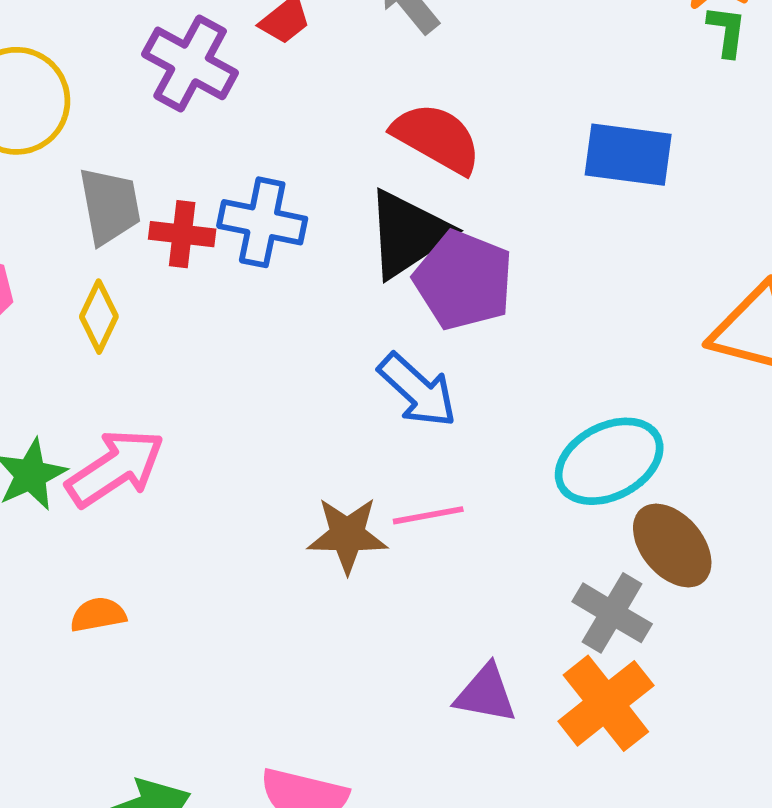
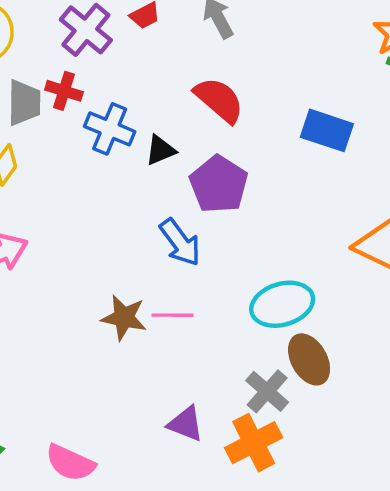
red cross: (182, 234) -> (64, 91), moved
black triangle: (408, 234) -> (161, 150), moved, size x0.6

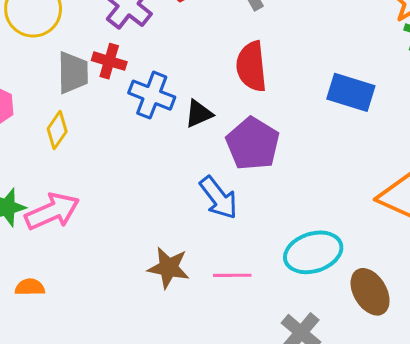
red semicircle: (219, 100) -> (251, 66), turned -135
pink line: (172, 315) -> (232, 275), moved
brown ellipse: (309, 359) -> (370, 292), moved

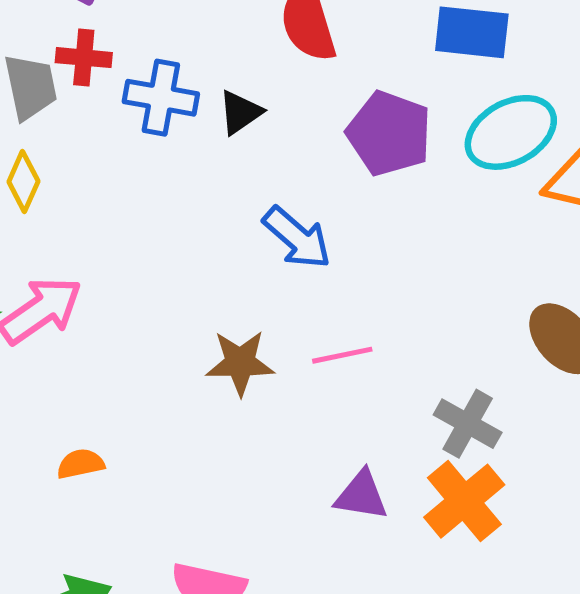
purple pentagon: (253, 144) -> (389, 133), moved
cyan ellipse: (313, 252) -> (511, 132), moved
orange semicircle: (30, 287) -> (81, 464), moved

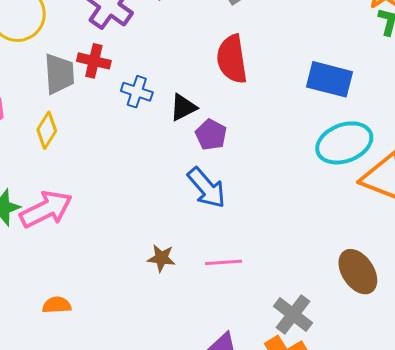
blue cross: (161, 98) -> (137, 92), size x0.7
purple pentagon: (389, 133) -> (211, 135), moved, size x0.6
brown star: (240, 363) -> (161, 258), size x0.7

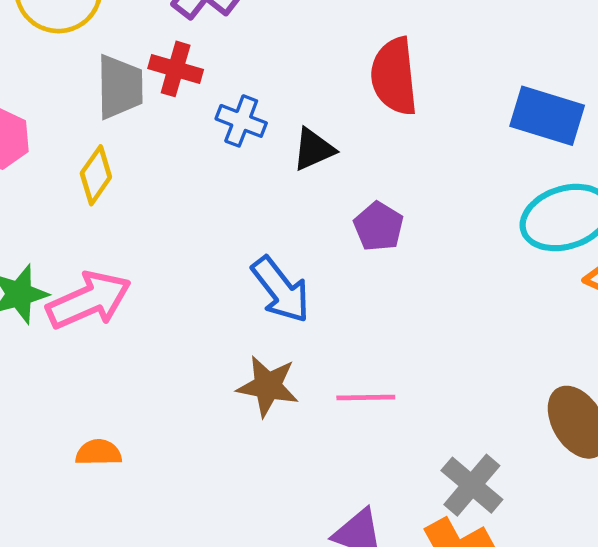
purple pentagon: (211, 135) -> (379, 227), moved
blue arrow: (206, 188) -> (281, 290), moved
brown star: (161, 258) -> (268, 386), size x1.4

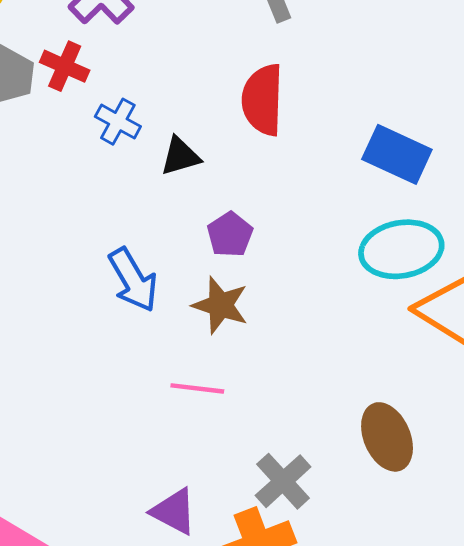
brown star: (268, 386) -> (220, 305), moved

